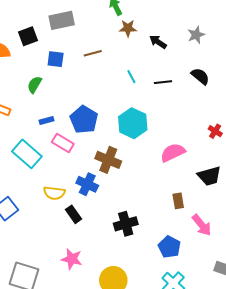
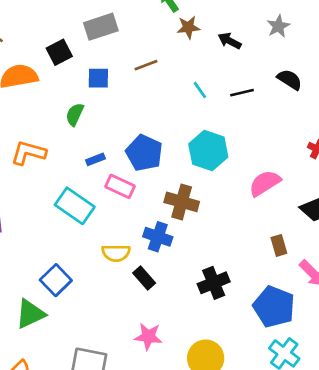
blue pentagon: (169, 247) -> (274, 307), size x1.4

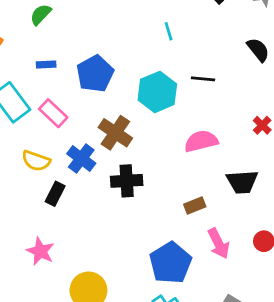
black line: (242, 93) -> (203, 79), moved
pink rectangle: (120, 186) -> (53, 113), moved
brown rectangle: (279, 245) -> (195, 206), turned 66
black rectangle: (144, 278) -> (55, 194), turned 50
black cross: (214, 283) -> (127, 181), moved

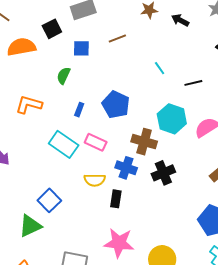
cyan line: (169, 31) -> (160, 68), moved
blue rectangle: (46, 64) -> (79, 110), turned -48
cyan hexagon: (157, 92) -> (172, 119), moved
pink star: (40, 251) -> (119, 243), size x1.4

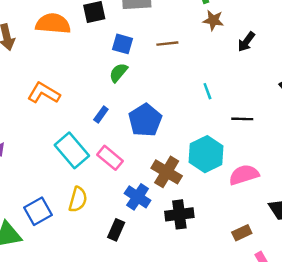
black arrow: (180, 20) -> (246, 42), turned -96
green semicircle: (64, 76) -> (118, 73), moved
yellow semicircle: (95, 180) -> (78, 199), moved, turned -90

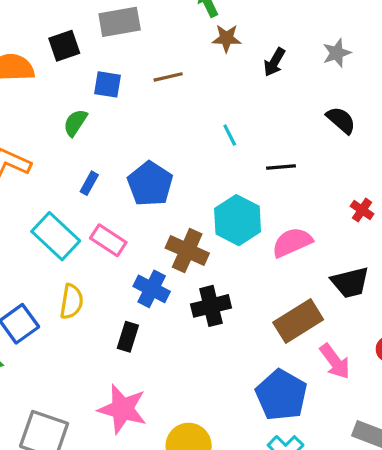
green semicircle: (118, 73) -> (75, 123), moved
brown rectangle: (242, 233) -> (298, 321), size x1.8

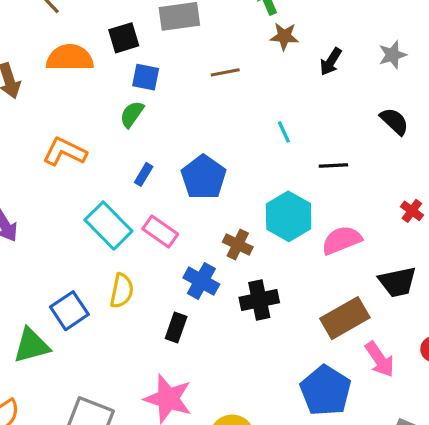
blue square: (107, 84) -> (146, 77), moved
brown cross: (187, 251) -> (238, 244), size x0.7

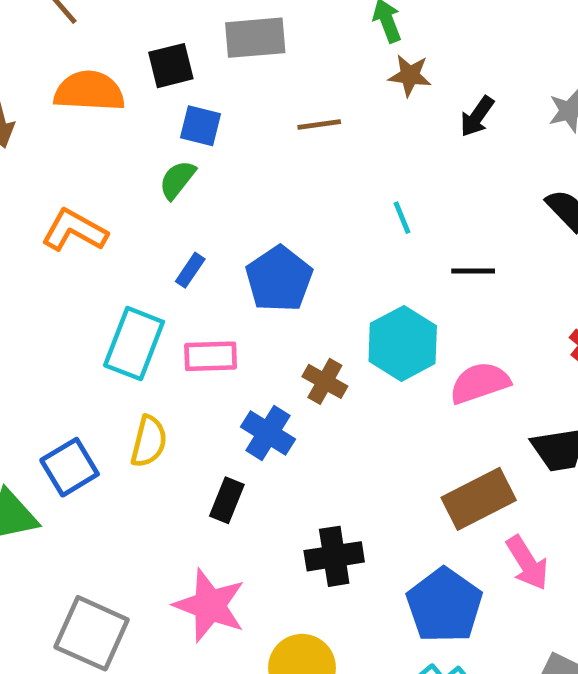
cyan rectangle: (108, 226) -> (134, 344), turned 63
pink rectangle: (160, 232) -> (211, 356), turned -40
black cross: (259, 300) -> (334, 556), moved

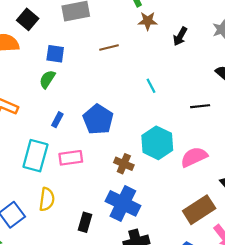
black square: (171, 66) -> (28, 19), moved, turned -30
black line: (473, 271) -> (200, 106), moved
blue cross: (268, 433) -> (123, 203), moved, size x1.4

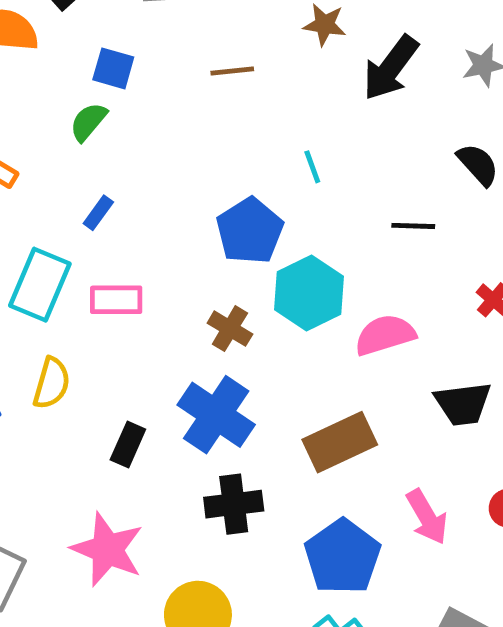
black arrow: (180, 36) -> (391, 68), size x1.6
blue pentagon: (98, 119) -> (250, 231), moved
brown rectangle: (199, 210) -> (340, 442), moved

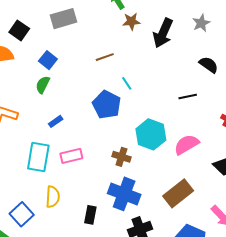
blue square: (113, 68) -> (48, 60), turned 36
brown line: (232, 71) -> (105, 57), moved
cyan line: (312, 167) -> (127, 83), moved
blue rectangle: (98, 213) -> (56, 121), turned 32
blue pentagon: (250, 231) -> (107, 105), moved

